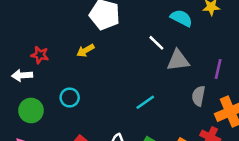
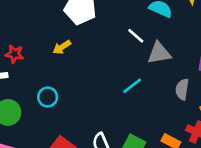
cyan line: (145, 102) -> (132, 86), moved

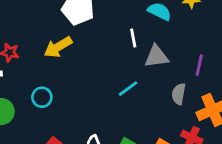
white line: (136, 36) -> (133, 38), turned 36
yellow arrow: (62, 47) -> (58, 47), size x1.5

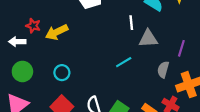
yellow arrow: (58, 47) -> (57, 32), moved
cyan circle: (42, 97) -> (62, 73), moved

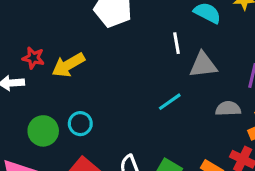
gray semicircle: (163, 70) -> (228, 109), turned 77
green circle: (22, 71) -> (43, 131), moved

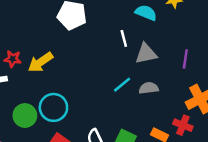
gray semicircle: (228, 109) -> (149, 88), moved
cyan circle: (80, 124) -> (53, 107), size x1.5

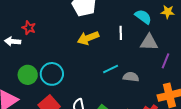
gray triangle: (146, 54) -> (149, 42), moved
yellow arrow: (40, 62) -> (88, 38), moved

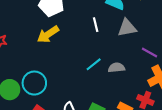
yellow arrow: (88, 38) -> (48, 34), moved
purple line: (165, 61) -> (150, 53), moved, turned -70

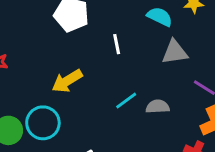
white line: (96, 25) -> (117, 44), moved
yellow arrow: (48, 34) -> (67, 81), moved

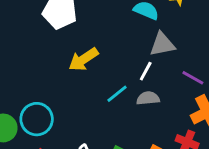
white line: (117, 44) -> (146, 71), moved, turned 42
yellow arrow: (67, 81) -> (83, 59), moved

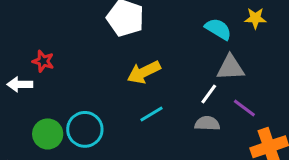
purple line: (193, 78) -> (244, 108), moved
cyan line: (117, 94) -> (151, 114), moved

